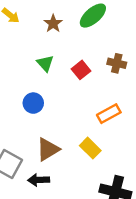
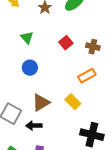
green triangle: (45, 63) -> (27, 38), moved
brown cross: (117, 63) -> (93, 47), moved

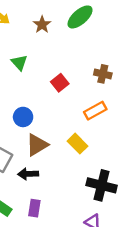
red square: (66, 43) -> (60, 83), moved
blue circle: (30, 68) -> (23, 117), moved

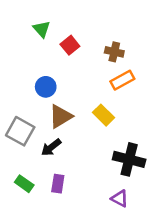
brown cross: (103, 74) -> (114, 52), moved
red square: (60, 83) -> (70, 45), moved
black arrow: (28, 174) -> (51, 147), turned -36

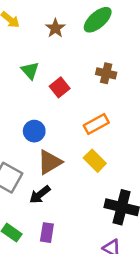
brown cross: (114, 52) -> (106, 73), moved
orange rectangle: (122, 80) -> (96, 124), moved

